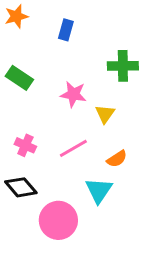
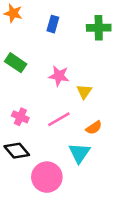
orange star: (16, 16) -> (13, 13), turned 30
green cross: (123, 66) -> (99, 28), moved

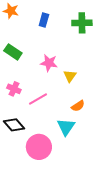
pink cross: (20, 117) -> (14, 89), moved
pink line: (59, 119) -> (38, 99), moved

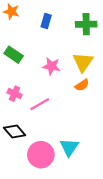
yellow triangle: (70, 76) -> (83, 62), moved, size x1.5
orange semicircle: (78, 106) -> (82, 85), moved
cyan triangle: (66, 127) -> (69, 147), moved

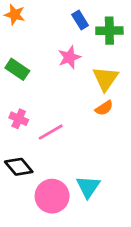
blue rectangle: (46, 21) -> (80, 20), moved, turned -48
pink star: (51, 66) -> (69, 57), moved, turned -30

